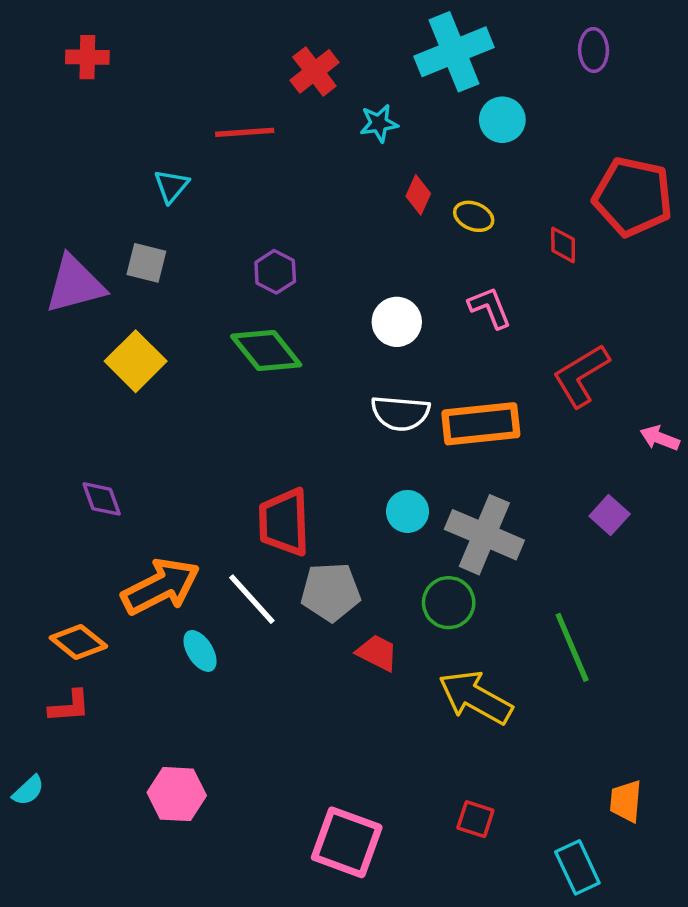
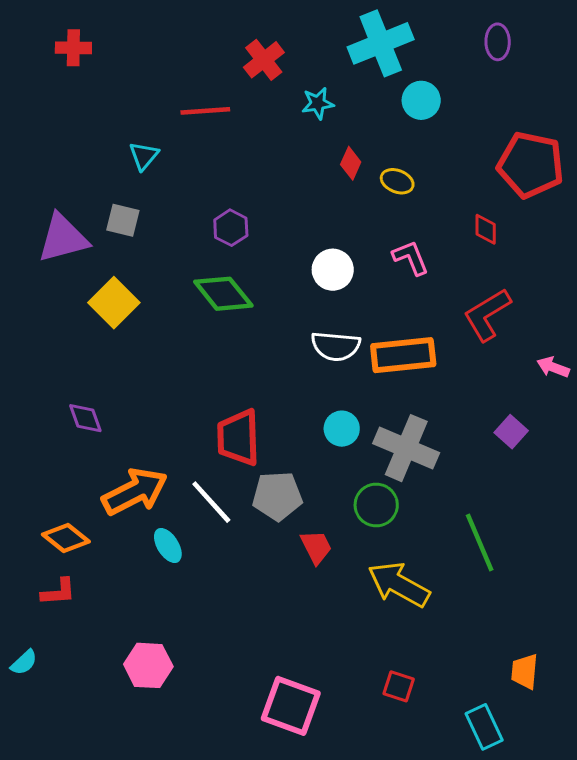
red diamond: (563, 245) -> (486, 229), moved
red trapezoid: (377, 653) -> (316, 547), turned 36

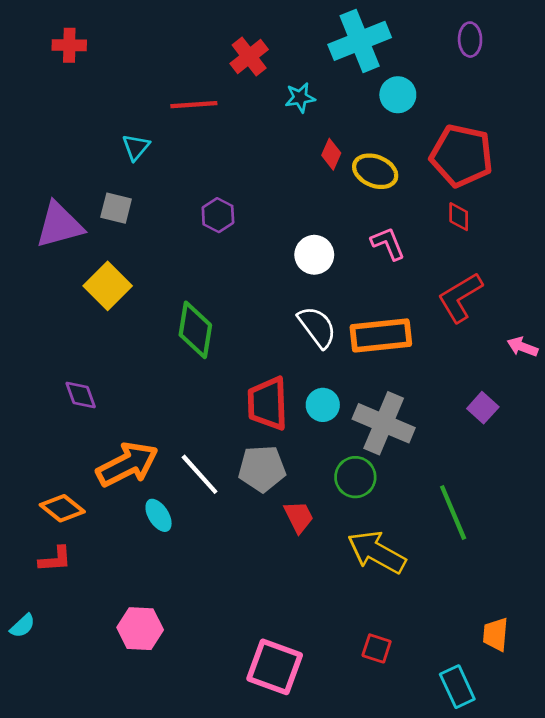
red pentagon: (531, 165) -> (462, 156), moved
yellow ellipse: (397, 181) -> (375, 171), size x1.4
green diamond: (223, 294) -> (195, 330), moved, turned 48
white semicircle: (336, 346) -> (317, 327), turned -132
red trapezoid: (238, 438) -> (268, 403), moved

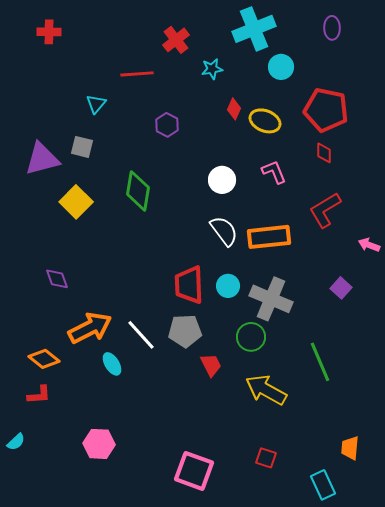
purple hexagon: (218, 215) -> (167, 125), moved
green diamond: (195, 330) -> (138, 191), moved

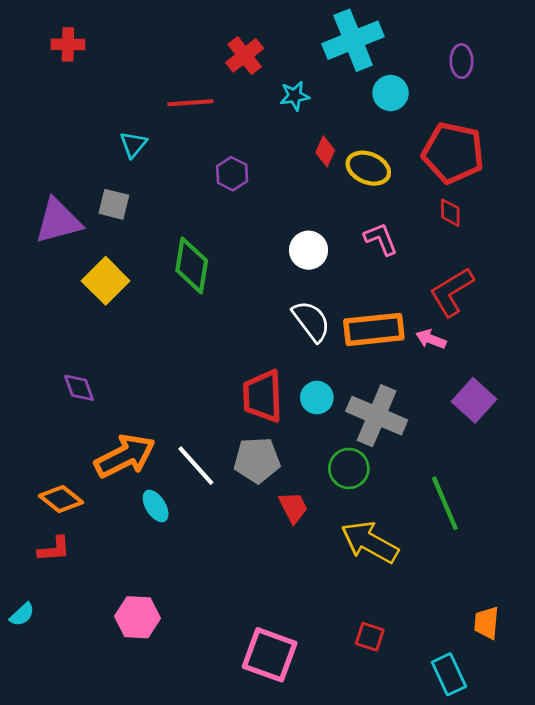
purple ellipse: (332, 28) -> (461, 61), moved
pink arrow: (369, 245) -> (431, 339), moved
purple square: (341, 288) -> (474, 400), size x1.4

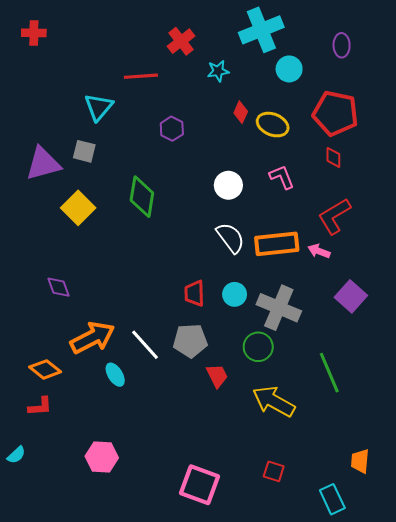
red cross: (68, 44) -> (34, 33), moved
cyan triangle: (133, 144) -> (99, 107), size x1.4
red trapezoid: (263, 396) -> (194, 293), size x0.7

